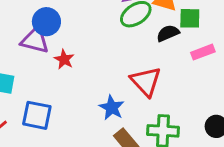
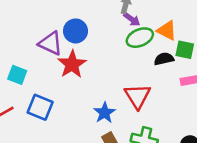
blue circle: (46, 22) -> (76, 31), moved
red star: (64, 59) -> (72, 64), size x1.6

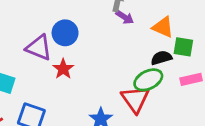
green ellipse: (140, 38) -> (148, 80), moved
red star: (72, 64) -> (63, 69), size x0.7

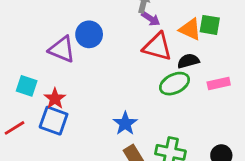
green square: (183, 47) -> (210, 25), moved
red star: (63, 69) -> (55, 99), moved
red triangle: (135, 99) -> (157, 47), moved, turned -40

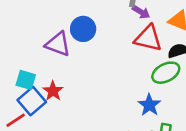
blue square: (54, 121) -> (32, 101), moved, turned 32
blue star: (125, 123) -> (149, 105), moved

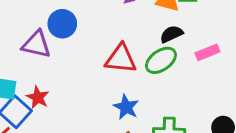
red triangle: (148, 38) -> (121, 59), moved
blue star: (149, 105) -> (126, 107), moved

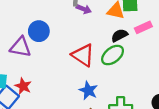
pink rectangle: (207, 52) -> (143, 27), moved
red triangle: (121, 59) -> (83, 55), turned 30

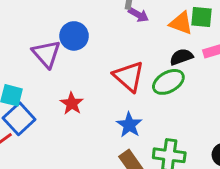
purple triangle: (20, 47) -> (46, 54), turned 30
red star: (23, 86) -> (72, 103), moved

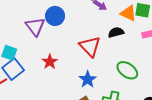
black semicircle: (181, 57) -> (116, 32), moved
green ellipse: (168, 82) -> (127, 70), moved, turned 60

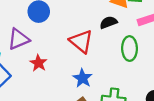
purple triangle: (35, 27) -> (19, 39), moved, turned 50
green ellipse: (127, 70) -> (130, 48), moved, turned 60

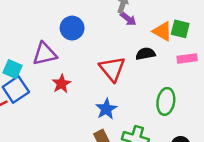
green ellipse: (130, 48) -> (166, 101), moved

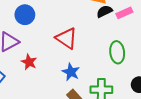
black semicircle: (145, 54) -> (104, 11), moved

